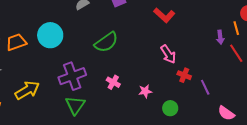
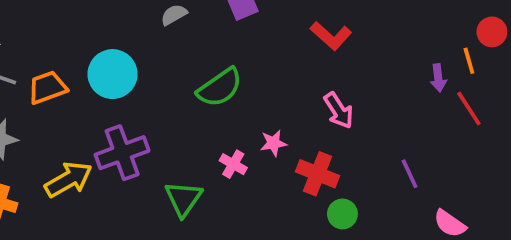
red cross: (184, 75) -> (318, 174), moved, size x1.5
purple cross: (72, 76) -> (122, 153), moved
pink star: (145, 91) -> (273, 143), moved
green triangle: (75, 105) -> (183, 199), moved

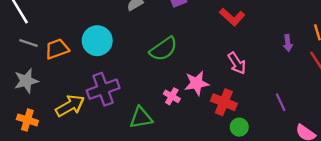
purple arrow: (438, 78) -> (288, 43), moved
pink star: (273, 143) -> (197, 83), size x1.5
green triangle: (183, 199) -> (141, 118), turned 45

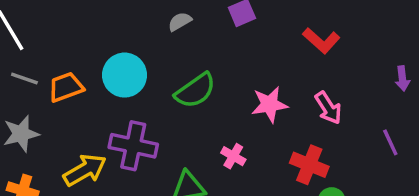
green semicircle: (163, 49) -> (195, 91), moved
pink star: (197, 83) -> (270, 104), moved
purple cross: (103, 89) -> (133, 146), turned 32
purple line: (281, 102) -> (390, 142), moved

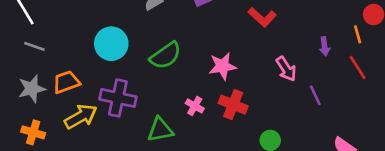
orange trapezoid: (66, 87) -> (66, 82), moved
pink arrow: (328, 108) -> (286, 69), moved
red cross: (309, 165) -> (233, 105), moved

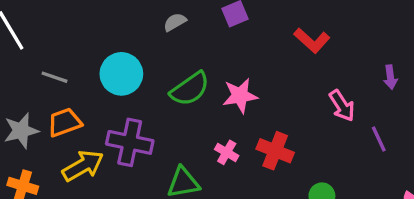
gray line: (34, 46) -> (55, 77), moved
pink star: (223, 66) -> (240, 96), moved

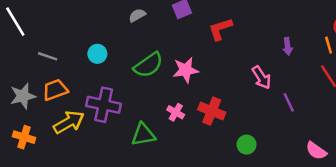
red L-shape: (312, 40) -> (220, 29), moved, turned 120
cyan circle: (121, 74) -> (97, 54), size x0.6
purple arrow: (390, 77) -> (288, 46), moved

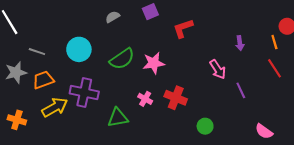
cyan circle: (97, 54) -> (79, 49), size x1.5
gray star: (23, 96) -> (16, 73), moved

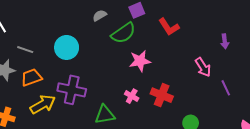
red L-shape: (183, 28) -> (169, 27), turned -105
green semicircle: (122, 59) -> (123, 33), moved

